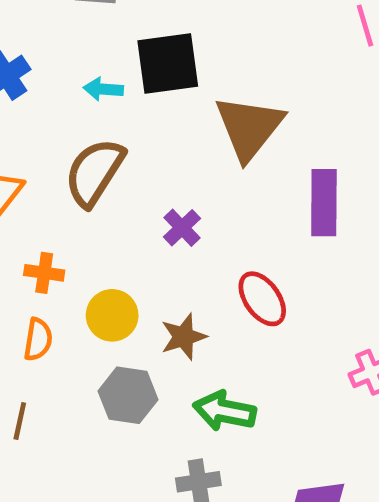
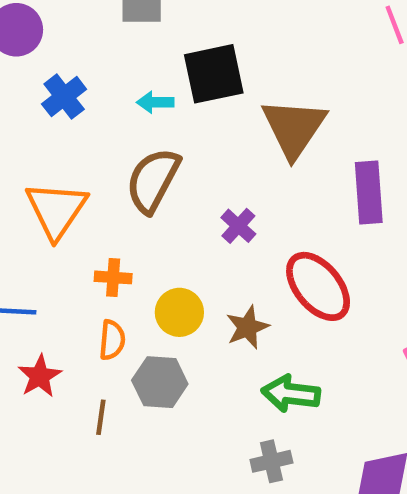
red ellipse: (262, 299) -> (318, 286), size x1.4
gray hexagon: (128, 395) -> (160, 382), moved

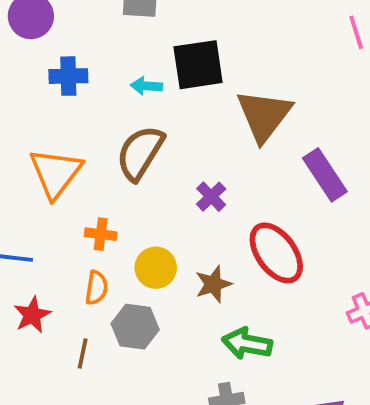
blue cross: (64, 97) -> (68, 76), turned 33
purple rectangle: (369, 193) -> (325, 175), turned -33

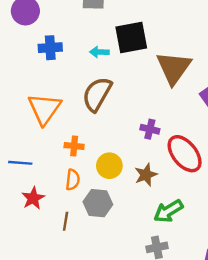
purple cross: (211, 197) -> (150, 129), moved, turned -30
green arrow: (247, 344) -> (168, 211), turned -40

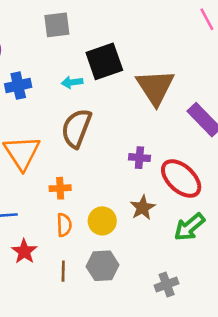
yellow circle: (109, 166) -> (102, 221), moved
gray hexagon: (98, 203) -> (103, 266), moved
green arrow: (168, 211) -> (189, 227), moved

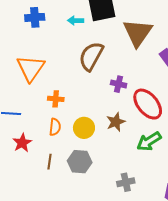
brown semicircle: (76, 128) -> (91, 56), moved

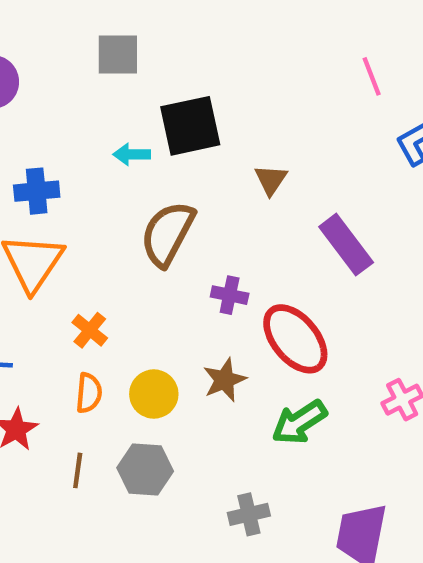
blue cross: (35, 17) -> (37, 191), moved
brown triangle: (138, 33) -> (271, 180), size x0.5
orange cross: (56, 99) -> (90, 330), turned 35

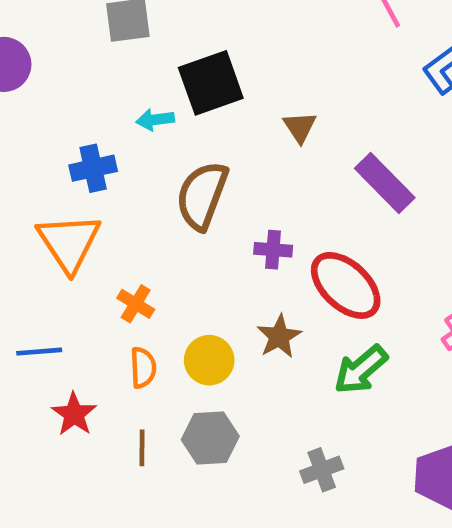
blue cross: (37, 191) -> (93, 168), moved

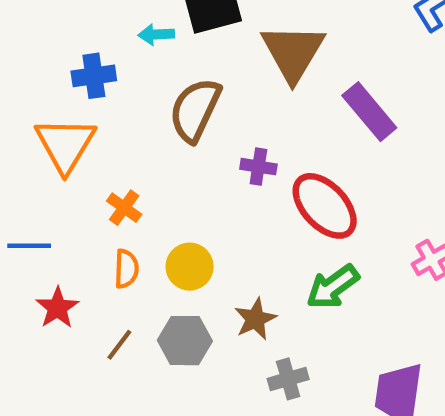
brown triangle: (300, 127) -> (293, 52), size x2.0
brown star: (279, 336) -> (255, 319), moved
brown line: (142, 448) -> (119, 345), turned 32

